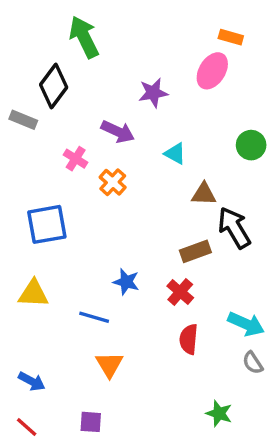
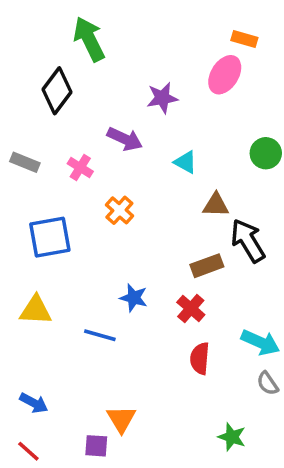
gray rectangle: (23, 120) -> (25, 162), moved
orange cross: (113, 182) -> (119, 210), moved
orange triangle: (109, 365) -> (121, 419), moved

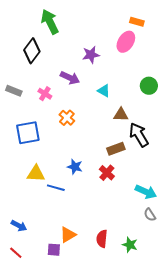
yellow triangle: (36, 310) -> (36, 174), moved
red semicircle: (200, 358) -> (102, 239), moved
orange triangle: (121, 419) -> (68, 235), turned 30

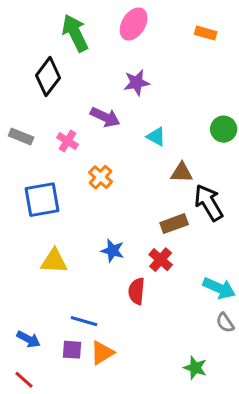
pink ellipse: (126, 42) -> (134, 24), moved
blue line: (56, 188) -> (84, 321), moved
red semicircle: (102, 239) -> (137, 291), moved
purple square: (54, 250) -> (72, 350), moved

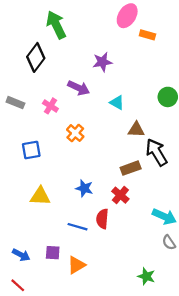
pink ellipse: (134, 24) -> (127, 16), moved
orange rectangle: (206, 33) -> (147, 35), moved
blue square: (42, 200) -> (31, 150), size x0.7
blue line: (84, 321) -> (78, 227), moved
purple square: (72, 350) -> (53, 253), moved

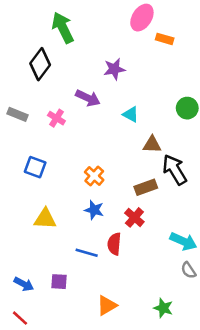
orange cross: (75, 133) -> (94, 176), moved
blue square: (31, 150) -> (35, 167), turned 30
orange triangle: (76, 265) -> (107, 305), moved

